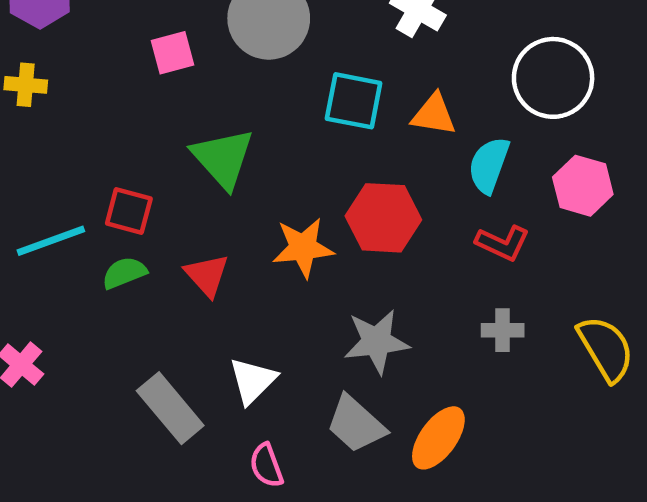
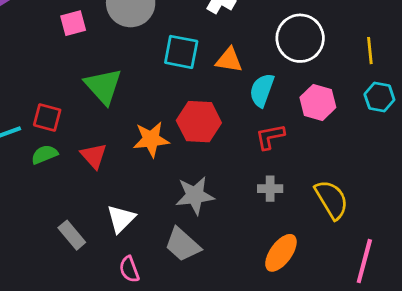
red L-shape: (503, 243) -> (270, 137), turned 144
gray rectangle: (170, 408) -> (72, 235), size x0.7
orange ellipse: (438, 438) -> (281, 253), moved

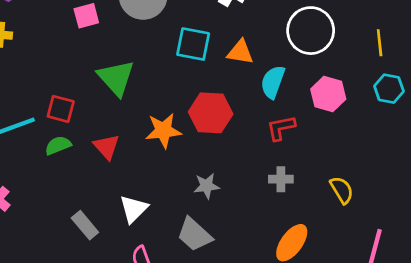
gray star: (195, 195) -> (207, 186), size x0.7
yellow semicircle: (332, 200) -> (342, 190), size x0.7

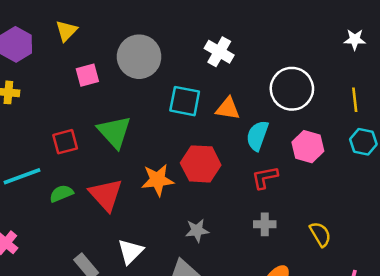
red square: (61, 109) -> (65, 142), moved, turned -30
red triangle: (107, 147) -> (106, 195), size x1.4

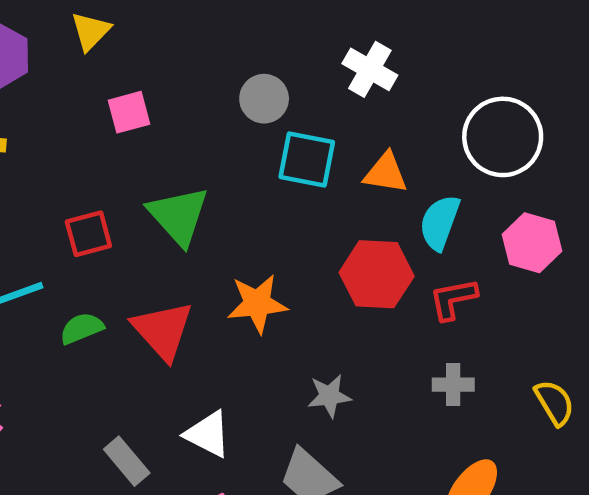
gray circle: (139, 57) -> (264, 99), moved, size x0.6
red hexagon: (201, 164) -> (377, 274), moved
white triangle: (130, 251) -> (208, 434), turned -48

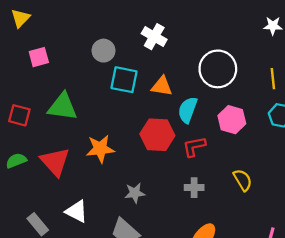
green triangle: (178, 216) -> (63, 107), turned -40
red square: (88, 234) -> (19, 115), turned 30
yellow semicircle: (554, 403) -> (243, 180), moved

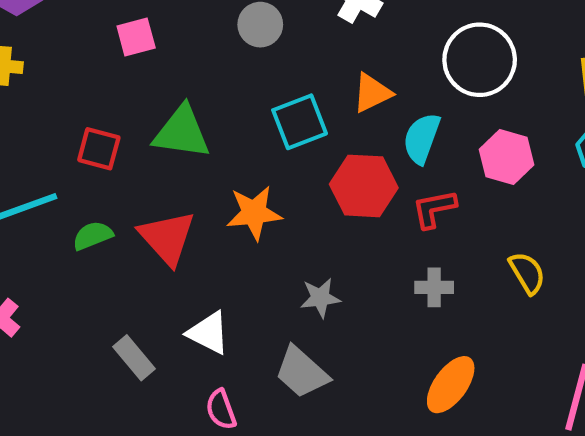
cyan square: (124, 80) -> (300, 122), moved, turned -32
orange triangle: (162, 86) -> (372, 93), turned -35

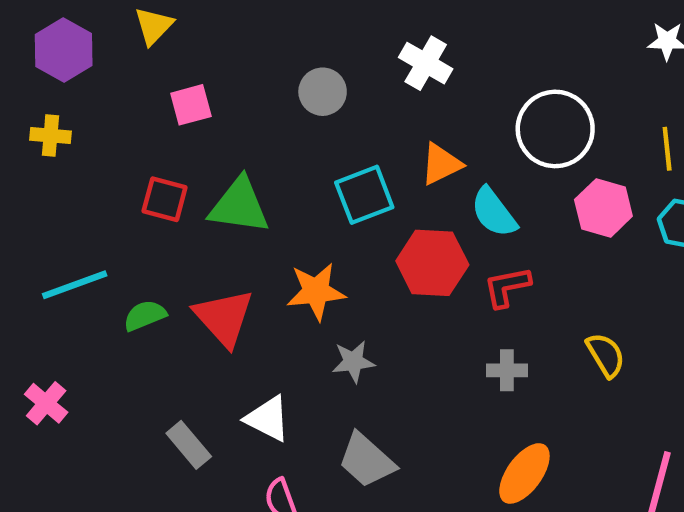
cyan semicircle: (422, 138) -> (494, 212), turned -57
red square: (99, 149) -> (165, 199), moved
pink hexagon: (507, 157) -> (603, 208), moved
gray star: (320, 298) -> (353, 362), moved

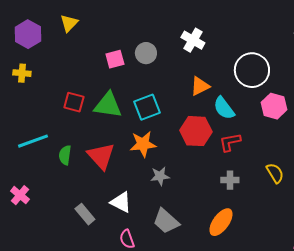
pink square: (191, 105) -> (115, 59), moved
cyan square: (364, 195) -> (147, 107), moved
green semicircle: (145, 315) -> (65, 155), turned -60
orange ellipse: (524, 473) -> (221, 222), moved

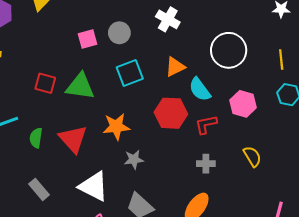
pink hexagon: (274, 106) -> (243, 104), moved
cyan square: (147, 107) -> (130, 73), moved
white triangle: (121, 202) -> (94, 186), size x1.4
gray rectangle: (85, 214) -> (39, 189), moved

